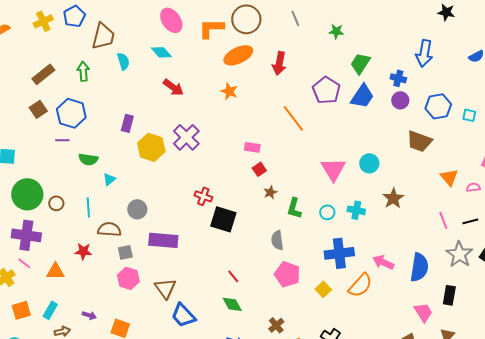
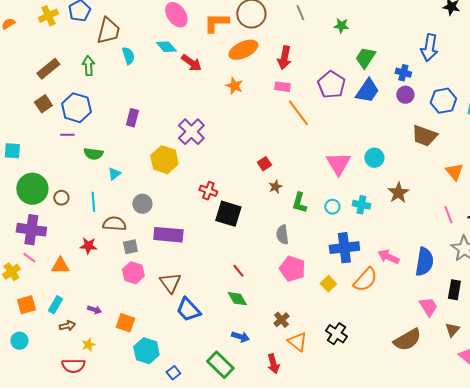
red arrow: (173, 87) -> (191, 63), moved
yellow hexagon: (151, 147) -> (164, 160), moved
pink rectangle: (252, 147) -> (282, 87), moved

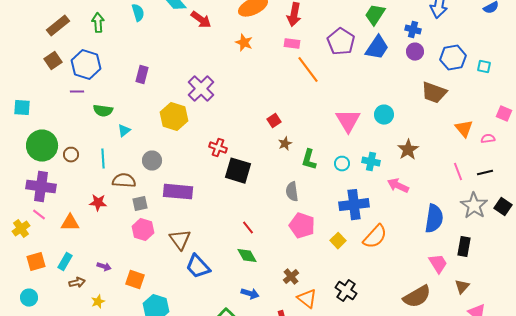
pink arrow: (388, 257) -> (398, 186), moved

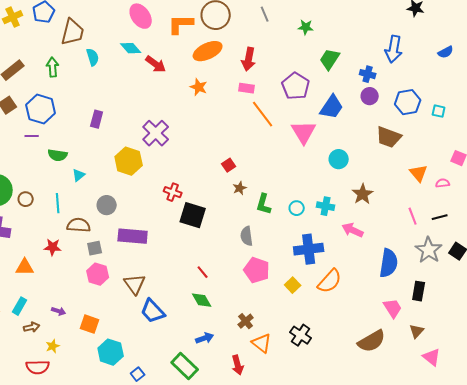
blue trapezoid: (377, 48) -> (332, 107), moved
pink triangle: (348, 121) -> (304, 132), moved
blue arrow: (250, 294) -> (205, 338), turned -36

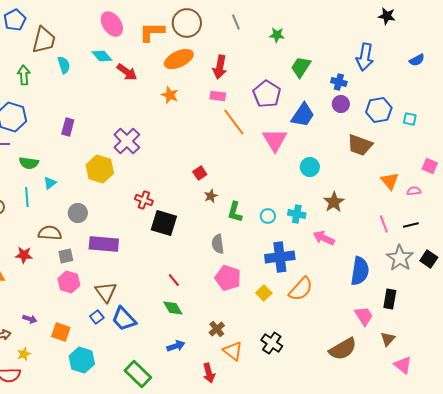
cyan line: (58, 203) -> (27, 197), moved
green rectangle: (185, 366) -> (138, 374), moved
blue square: (138, 374) -> (97, 317), moved

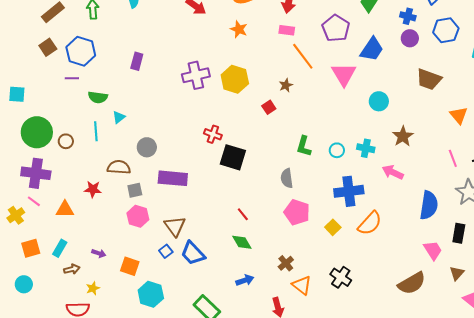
blue hexagon: (379, 110) -> (446, 30), moved
purple cross: (127, 141) -> (196, 75), turned 32
yellow hexagon: (100, 169) -> (235, 79), moved
brown star: (211, 196) -> (286, 85), moved

